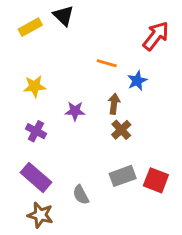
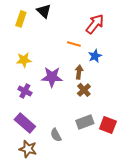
yellow rectangle: (30, 27) -> (21, 19), turned -42
red arrow: (156, 36) -> (95, 24), moved
purple star: (75, 111) -> (52, 77), size x1.5

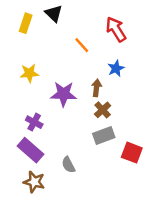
red arrow: (95, 24) -> (116, 29), turned -70
orange line: (74, 44) -> (82, 45), moved, turned 32
purple cross: (25, 91) -> (34, 122), moved
gray rectangle: (85, 122) -> (104, 135), moved

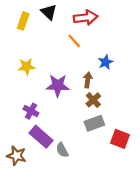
red arrow: (116, 29) -> (85, 18), moved, turned 115
purple rectangle: (31, 150) -> (41, 137), moved
brown star: (34, 182) -> (16, 156), moved

